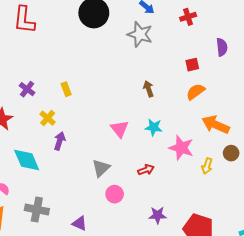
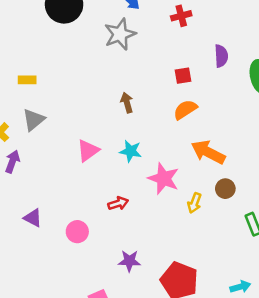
gray star: (140, 34) -> (120, 34), turned 30
yellow rectangle: (66, 89) -> (27, 80), moved, turned -72
pink triangle: (120, 129) -> (88, 151), turned 30
gray triangle: (101, 168) -> (34, 120), moved
purple triangle: (80, 223) -> (33, 218), moved

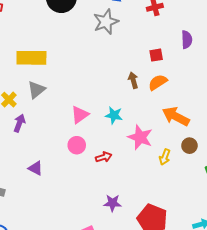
yellow rectangle: (27, 80) -> (31, 58), size x2.0
brown arrow: (127, 103) -> (133, 80), moved
pink circle: (77, 232) -> (77, 145), moved

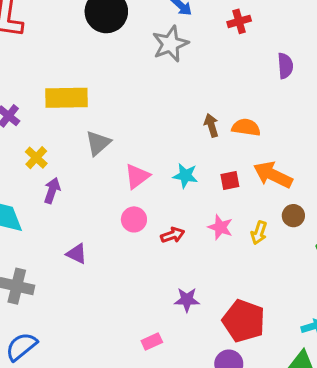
red square: (156, 55) -> (230, 180), moved
orange semicircle: (158, 82) -> (246, 127), turned 42
gray triangle: (36, 90) -> (98, 143), moved
pink star: (140, 137) -> (220, 227), moved, size x0.7

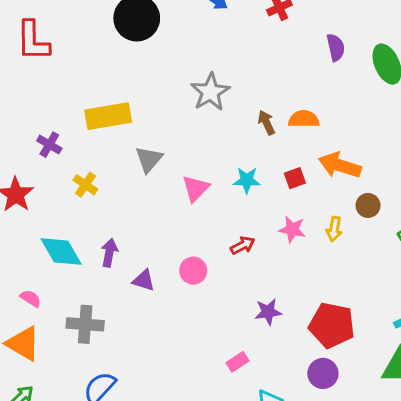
gray star: (170, 44) -> (210, 92), moved
purple arrow: (52, 190) -> (109, 253), moved
pink circle: (134, 219) -> (193, 271), moved

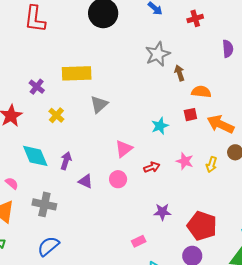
gray star: (210, 92) -> (158, 54), moved
brown arrow: (266, 123) -> (179, 73), moved
red square: (295, 178) -> (190, 115), moved
cyan star: (247, 180) -> (160, 126), turned -30
pink triangle: (196, 188) -> (124, 149), moved

